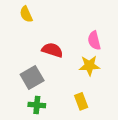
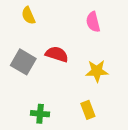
pink semicircle: (94, 40) -> (93, 22), moved
gray square: (32, 77) -> (23, 62), moved, turned -30

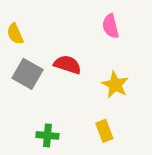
yellow semicircle: (28, 15) -> (15, 34), moved
yellow star: (97, 71) -> (115, 85), turned 30

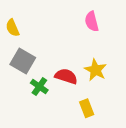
red semicircle: (67, 65) -> (66, 76), moved
green cross: (47, 135) -> (39, 87), moved, turned 30

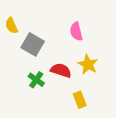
pink semicircle: (92, 21) -> (76, 32), moved
gray square: (23, 61) -> (33, 44), moved

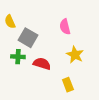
red semicircle: (61, 70) -> (42, 64), moved
green cross: (36, 80) -> (18, 57), moved, turned -32

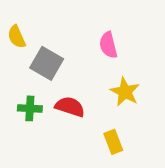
green cross: (18, 57) -> (30, 108), moved

